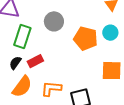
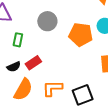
green rectangle: (22, 37) -> (18, 40), size x0.6
black semicircle: (15, 63) -> (14, 67), turned -144

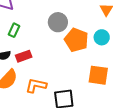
gray circle: (47, 21) -> (58, 22), moved

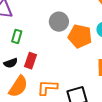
red rectangle: (24, 56) -> (30, 61), turned -42

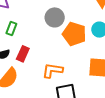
orange L-shape: (47, 88) -> (52, 70), moved

